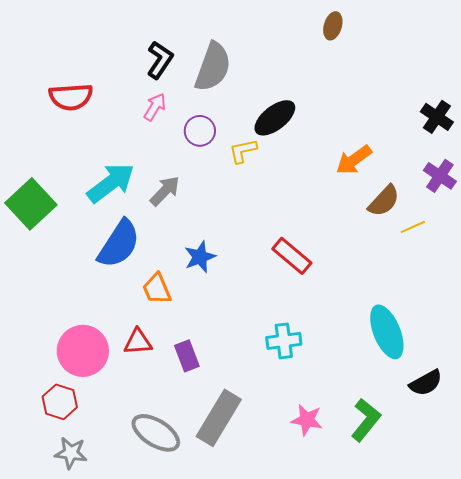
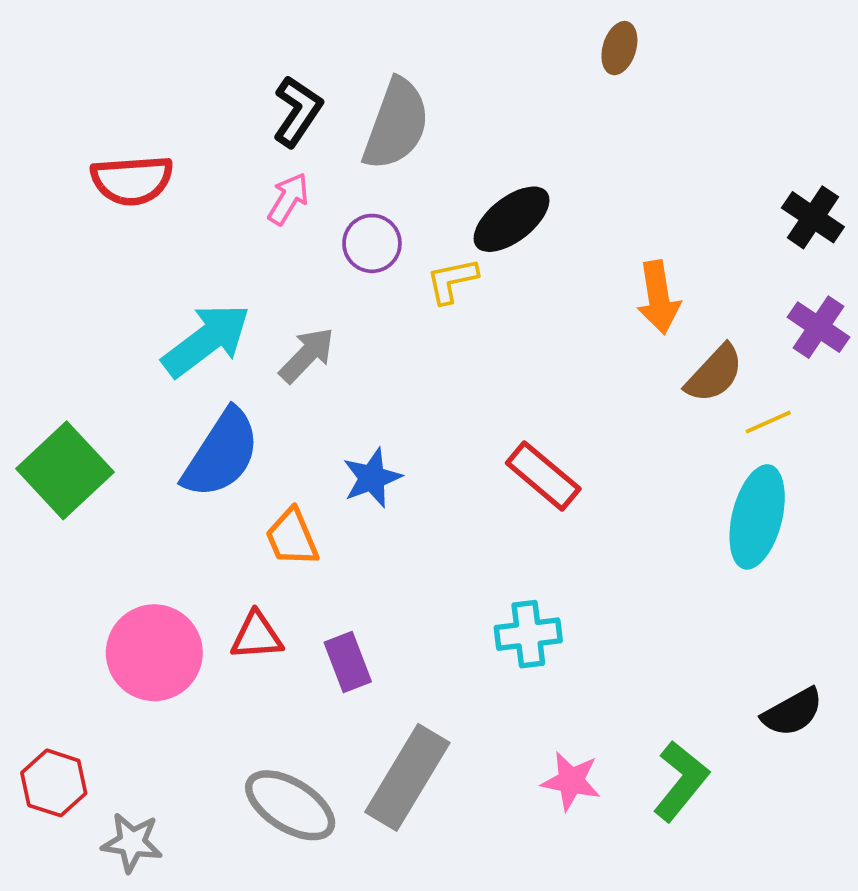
orange arrow: (354, 160) -> (658, 297), turned -63
green square: (31, 204) -> (65, 470), moved
cyan ellipse: (387, 332) -> (757, 517), moved, turned 36
red hexagon: (60, 402) -> (54, 783), moved

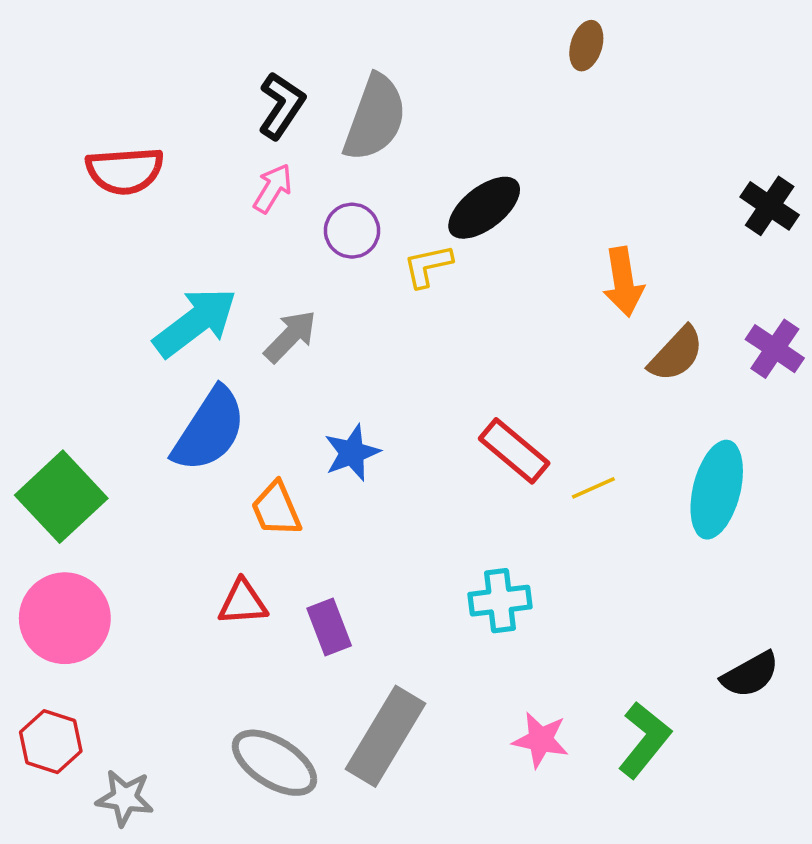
purple cross: (818, 327) -> (775, 349), moved
yellow line: (768, 422) -> (593, 488), moved
green square: (65, 470) -> (61, 497), moved
pink circle: (154, 653) -> (65, 618), moved

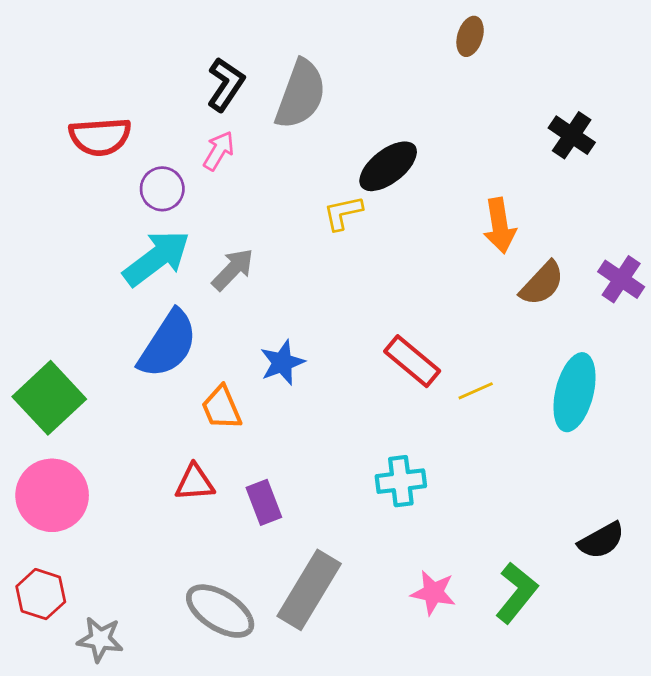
black cross: (770, 206) -> (572, 135), moved
purple circle: (352, 231) -> (162, 189), moved

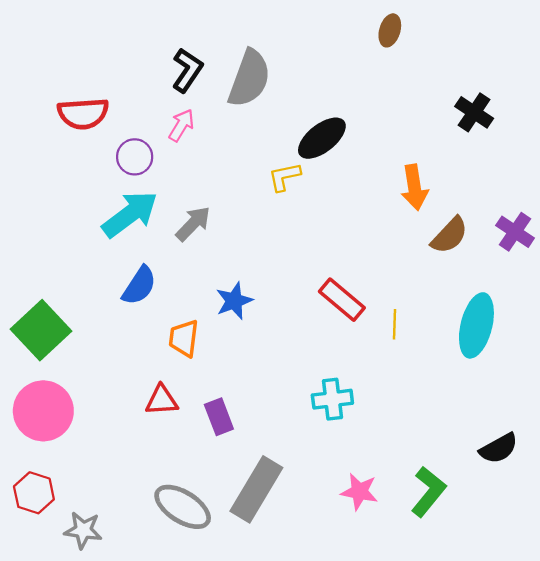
blue semicircle: (168, 344) -> (139, 286), size x0.7
yellow line: (476, 391) -> (394, 324), turned -64
orange trapezoid: (222, 408) -> (184, 338), turned 30

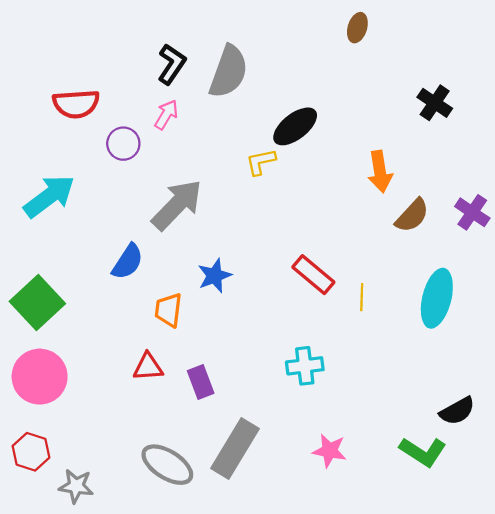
cyan arrow: (130, 214) -> (49, 196), moved
gray arrow: (193, 224) -> (177, 205), size x1.6
green L-shape: (428, 492) -> (423, 452), moved, turned 84

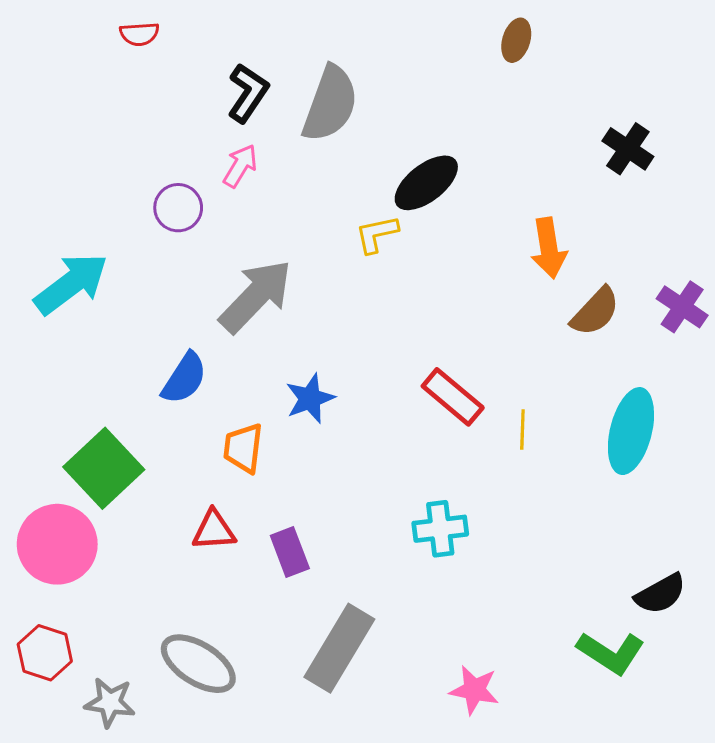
red semicircle: (76, 104) -> (139, 34), moved, size x0.6
green square: (37, 303) -> (104, 468), moved
pink star: (329, 451) -> (474, 690), moved
gray ellipse: (167, 465) -> (198, 664), moved

